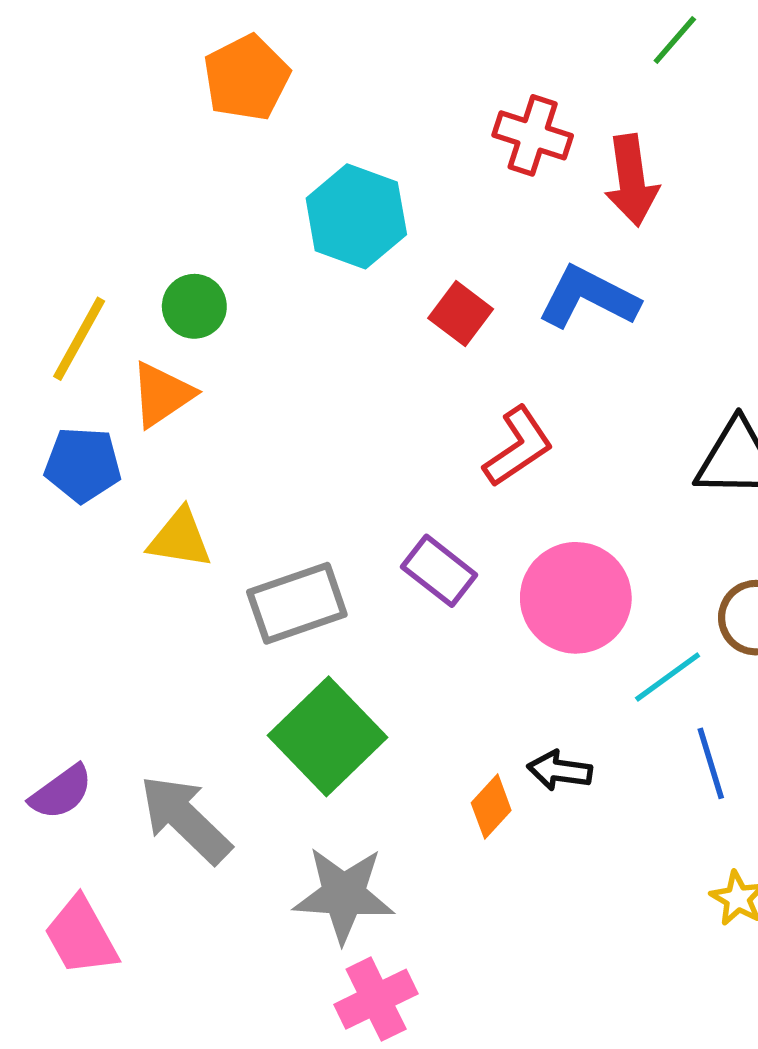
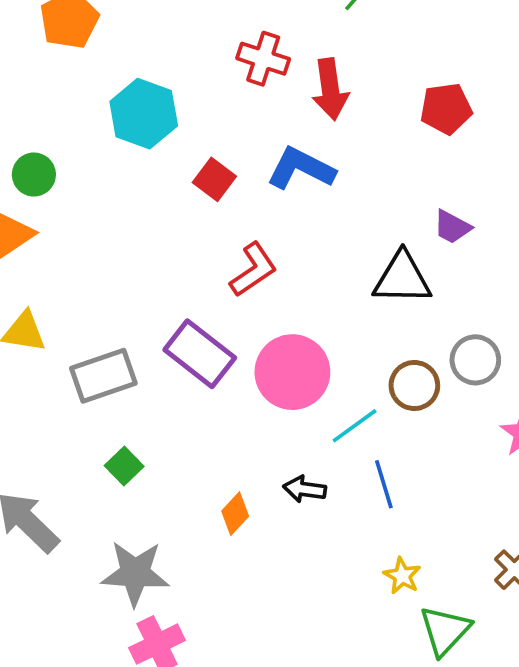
purple rectangle: (439, 571) -> (200, 354), size x1.4
green square: (327, 736) -> (124, 466), size x0.5
black arrow: (560, 771) -> (305, 489), moved

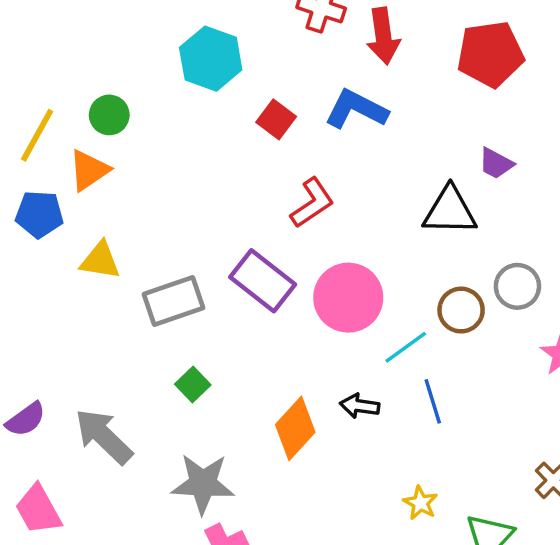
red pentagon: (446, 109) -> (490, 54), size x1.4
orange diamond: (235, 514) -> (295, 428), size x1.6
yellow star: (402, 576) -> (420, 503), moved

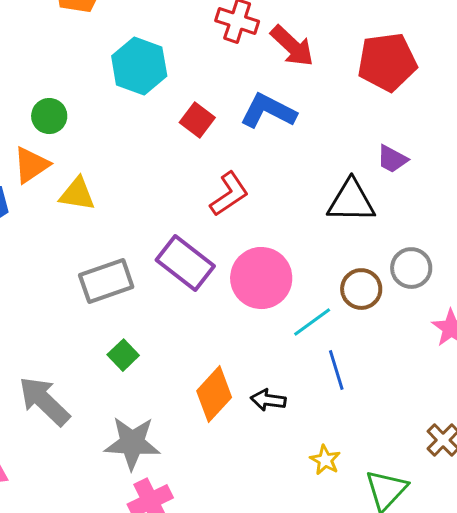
red arrow: (383, 36) -> (292, 46), turned -39
yellow triangle: (100, 260) -> (77, 194), moved
black arrow: (360, 406) -> (268, 400), moved

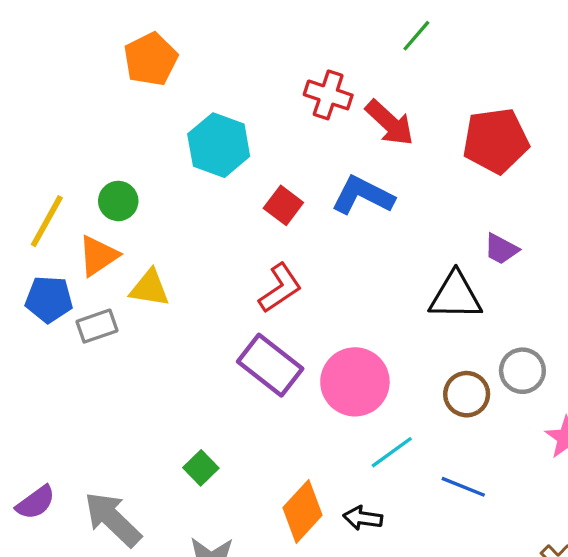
red L-shape: (229, 194) -> (280, 288), moved
gray rectangle: (106, 281) -> (97, 326), moved, size x0.7
cyan line: (312, 322) -> (392, 452), moved
blue line: (336, 370) -> (463, 487), moved, turned -51

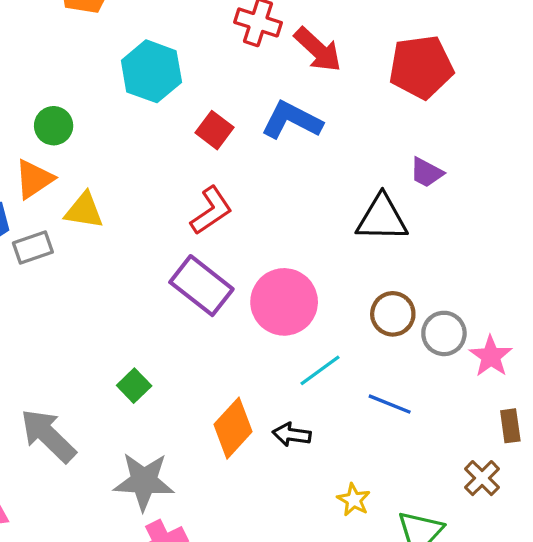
gray circle: (522, 371) -> (444, 333), moved

